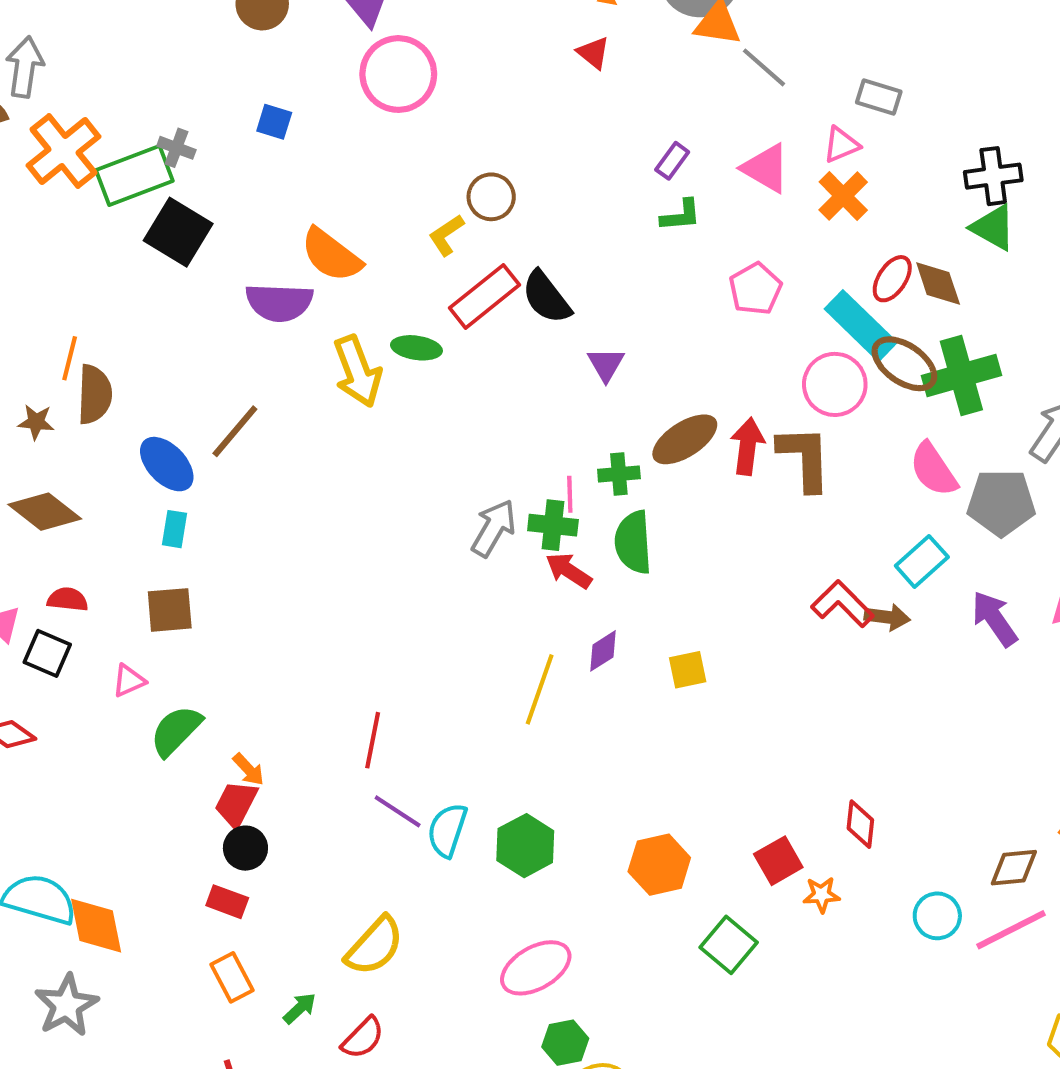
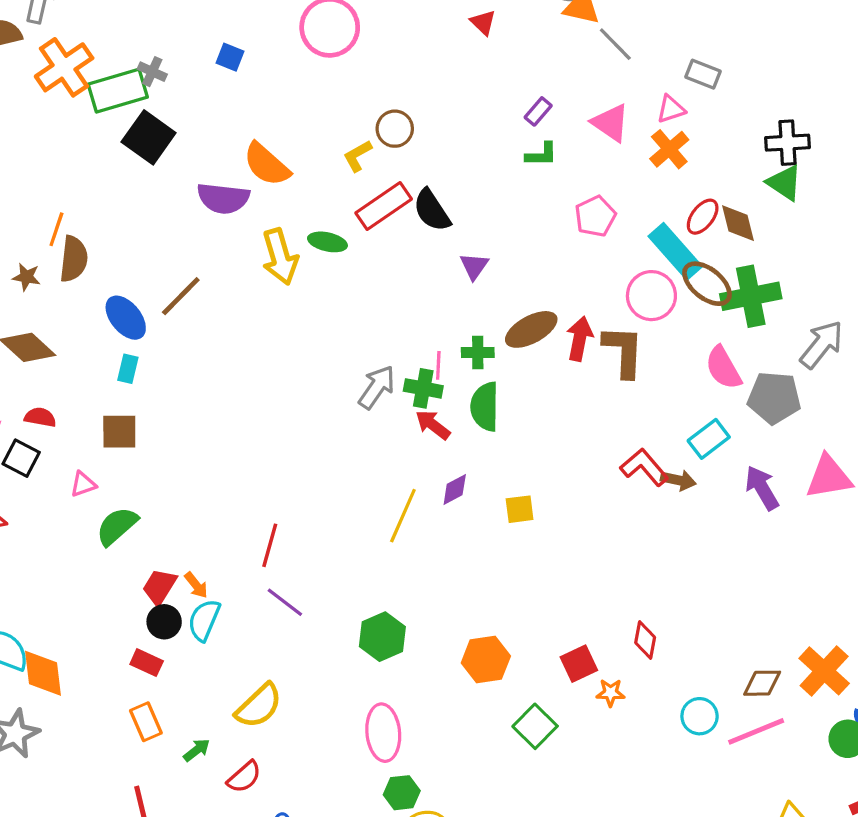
orange arrow: (248, 769) -> (196, 585), moved
cyan semicircle: (447, 830) -> (204, 620), moved
pink ellipse: (536, 968) -> (383, 733), turned -70

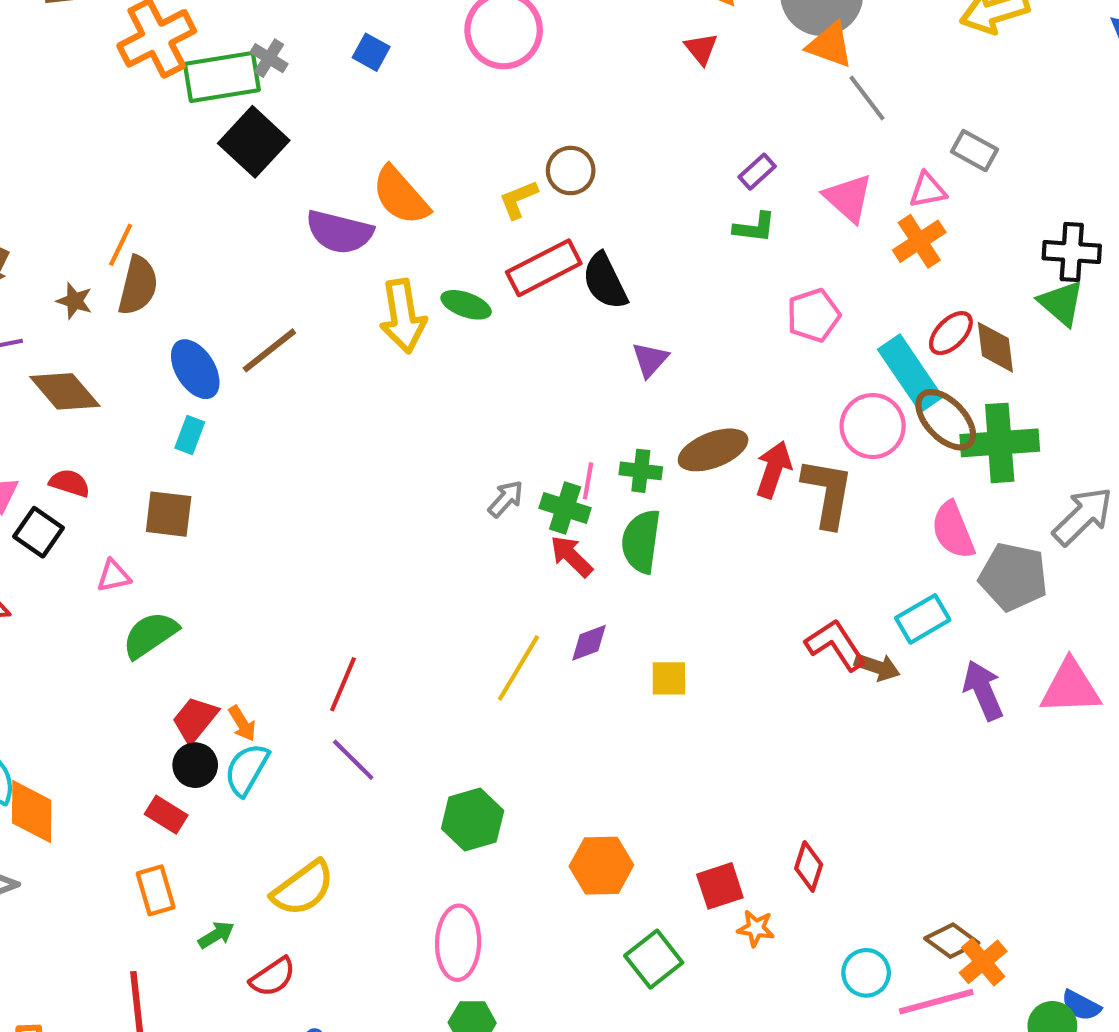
gray arrow: (377, 387) -> (506, 499), size x0.7
orange cross: (824, 671) -> (983, 962), moved, size x0.7
brown diamond: (762, 683) -> (952, 941), turned 30

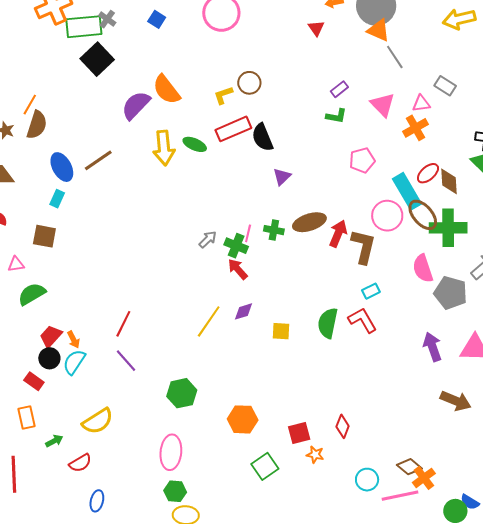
purple semicircle: (339, 232) -> (136, 105), turned 116
green semicircle: (641, 541) -> (328, 323), moved
cyan rectangle: (923, 619) -> (371, 291), moved, size x0.7
brown arrow: (877, 667) -> (456, 401), moved, size x1.4

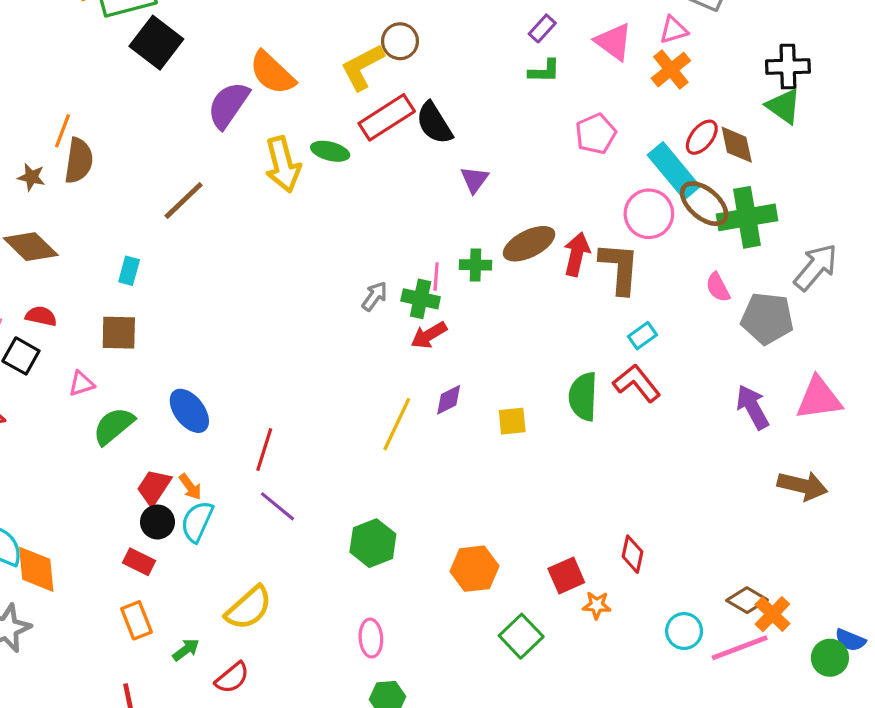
yellow L-shape: (223, 95) -> (362, 67), size x1.5
blue ellipse: (62, 167) -> (189, 411), moved
pink semicircle: (423, 268) -> (718, 287), size x0.7
red arrow: (238, 269) -> (429, 335), turned -70
pink ellipse: (171, 452) -> (371, 638), size x0.7

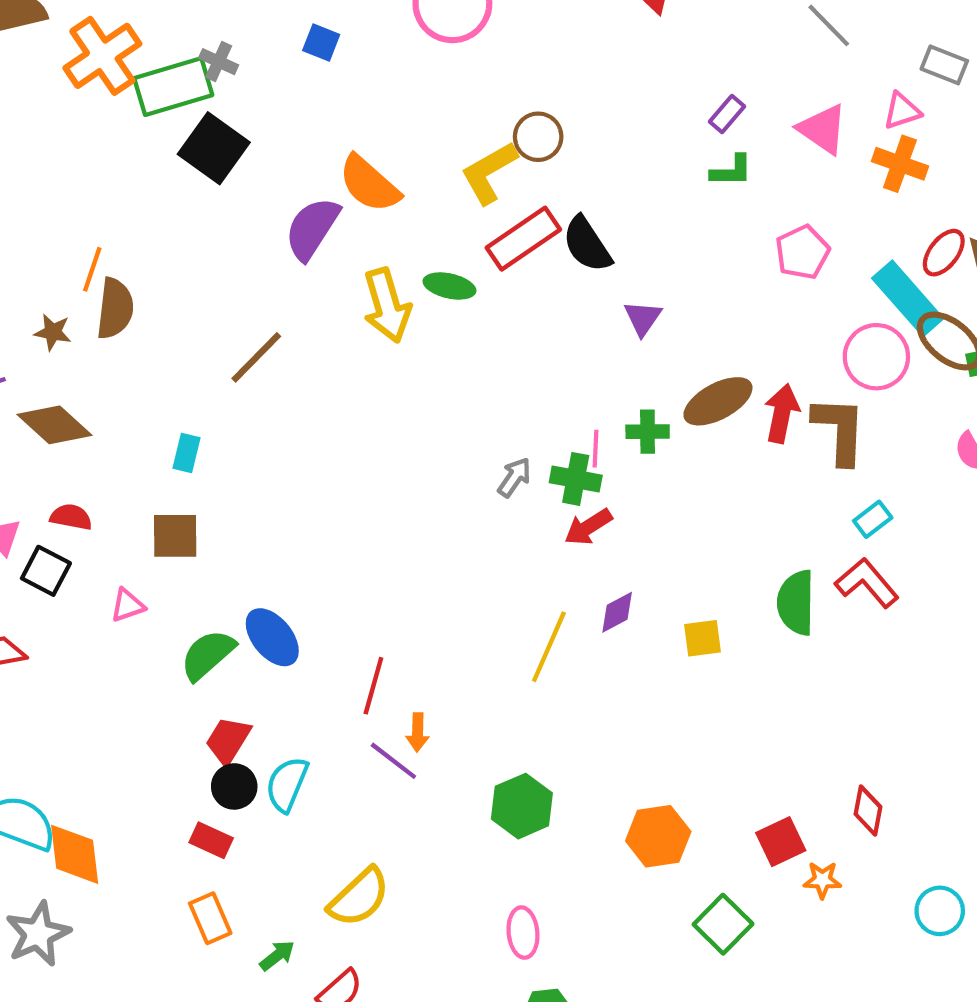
orange cross: (671, 70) -> (900, 164), turned -30
green semicircle: (114, 426) -> (208, 655), moved
orange arrow: (190, 487) -> (418, 732), moved, turned 40

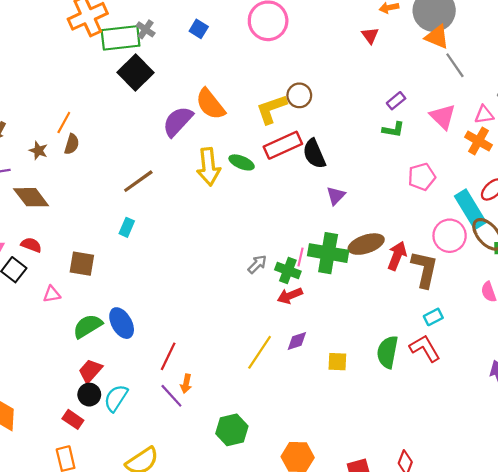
brown semicircle: (115, 308) -> (72, 144), size x0.7
green cross: (648, 432) -> (328, 253), size x1.8
cyan rectangle: (186, 453) -> (127, 227), moved

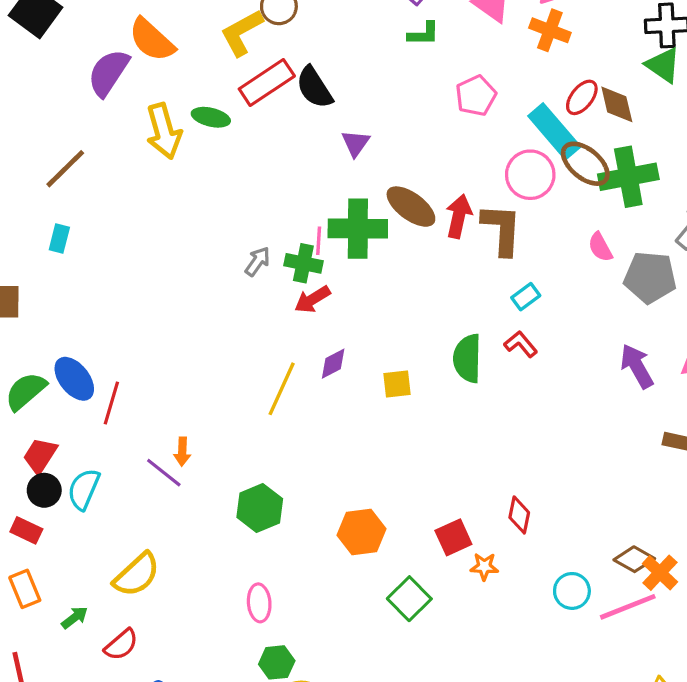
brown ellipse: (366, 244) -> (411, 207), turned 64
red L-shape: (425, 348) -> (521, 344), size x0.7
red line: (168, 356) -> (111, 403), moved

